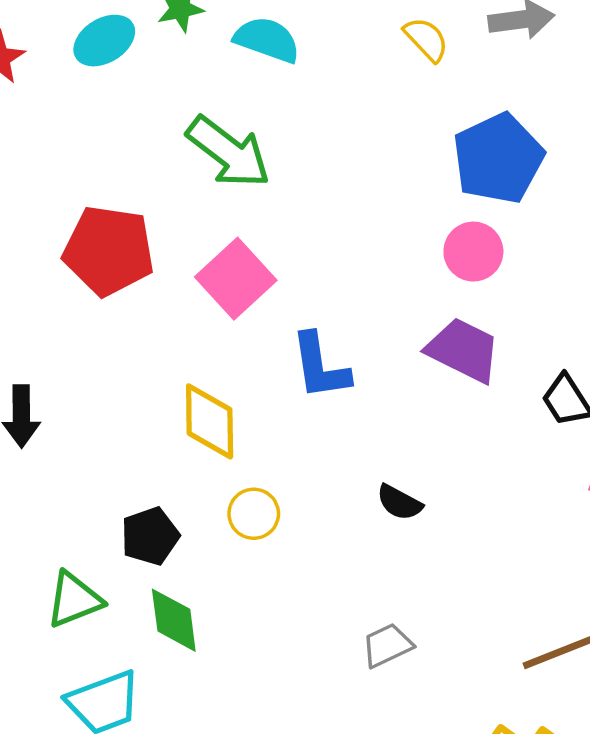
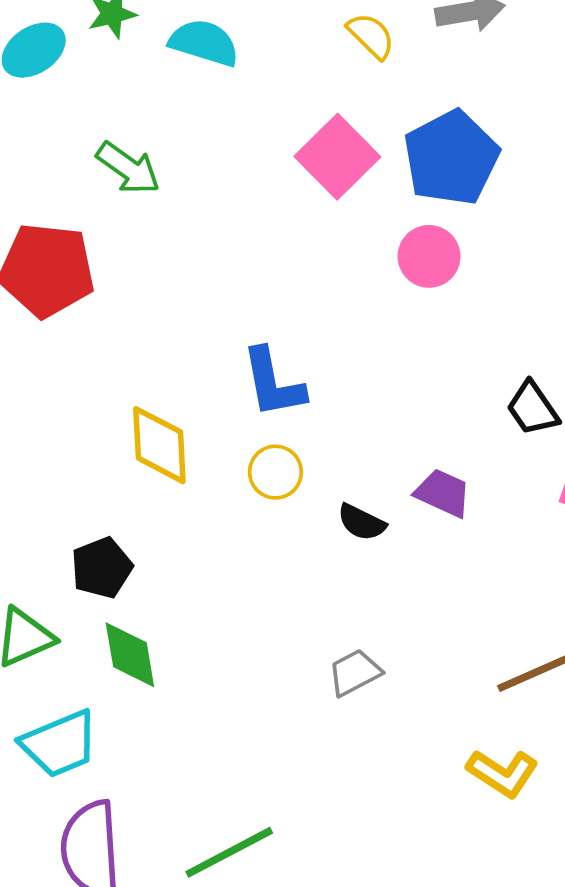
green arrow: (228, 152) -> (128, 168), moved, size x0.7
pink square: (236, 279) -> (337, 157), moved
purple trapezoid: (463, 350) -> (443, 493), moved, size x0.7
yellow circle: (254, 514) -> (275, 472), moved

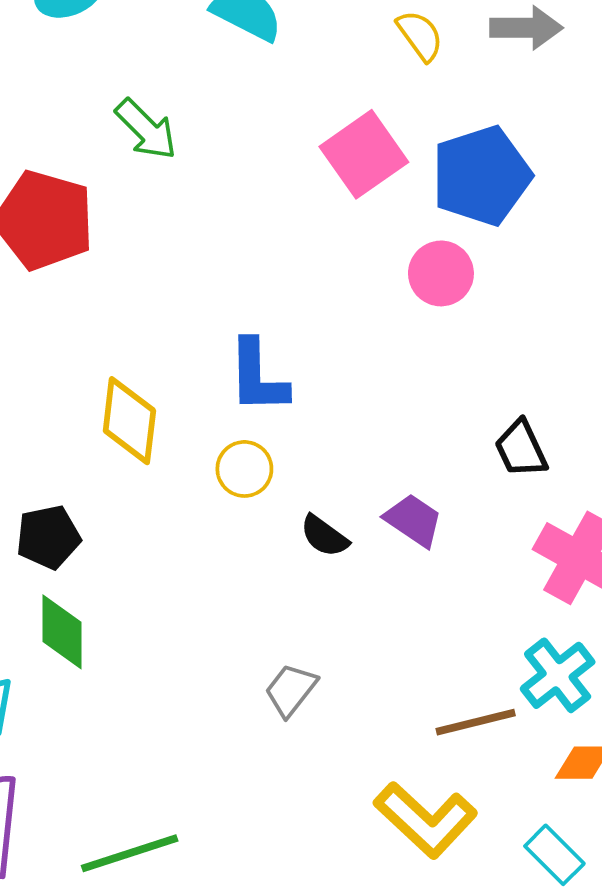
gray trapezoid: (355, 673) -> (291, 690), turned -34
yellow L-shape: (503, 773) -> (426, 820), size x1.4

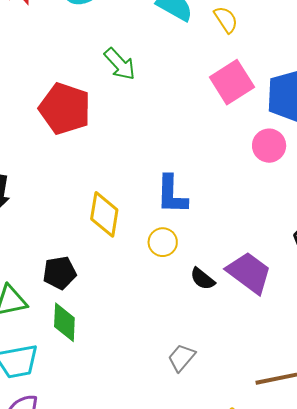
yellow semicircle: (420, 36) -> (226, 20), moved
purple trapezoid: (413, 520) -> (249, 273), size x1.5

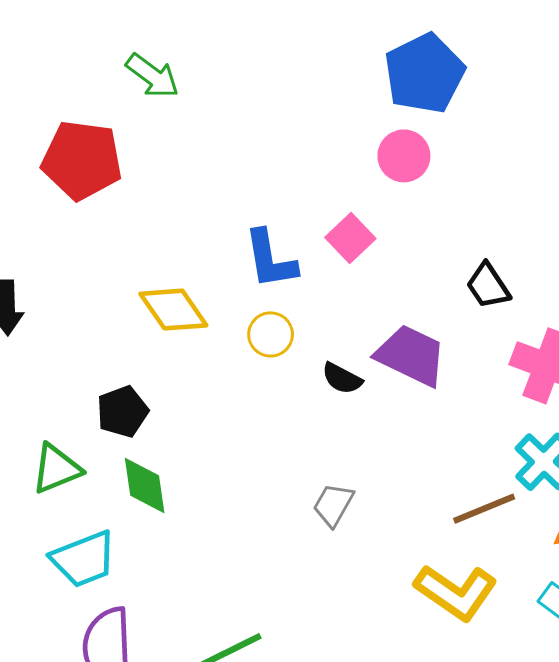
pink square: (232, 82) -> (350, 238), moved, size x0.7
yellow diamond: (104, 214) -> (173, 310), turned -33

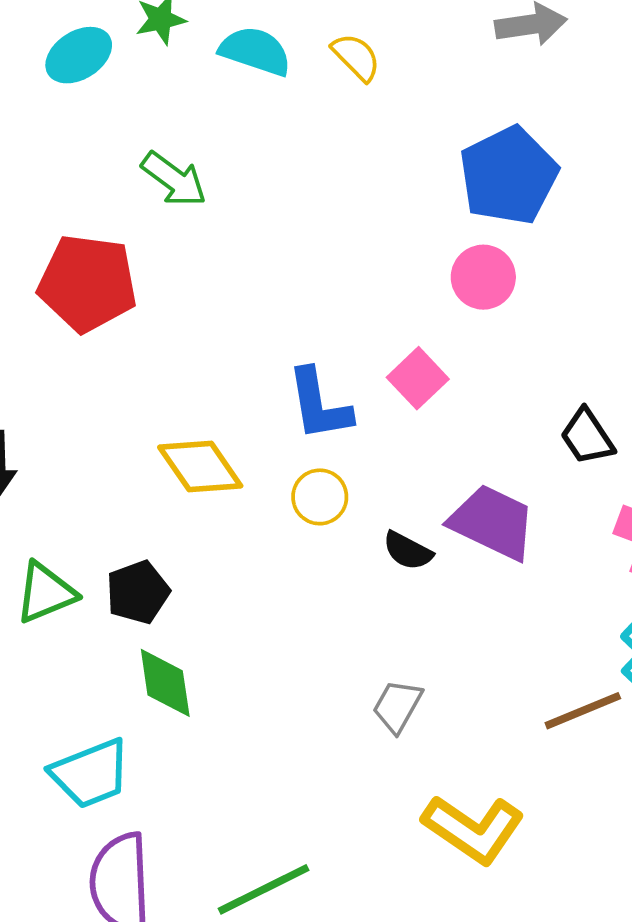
green triangle: (56, 469) -> (46, 593), moved
yellow L-shape: (456, 592) -> (473, 829), moved

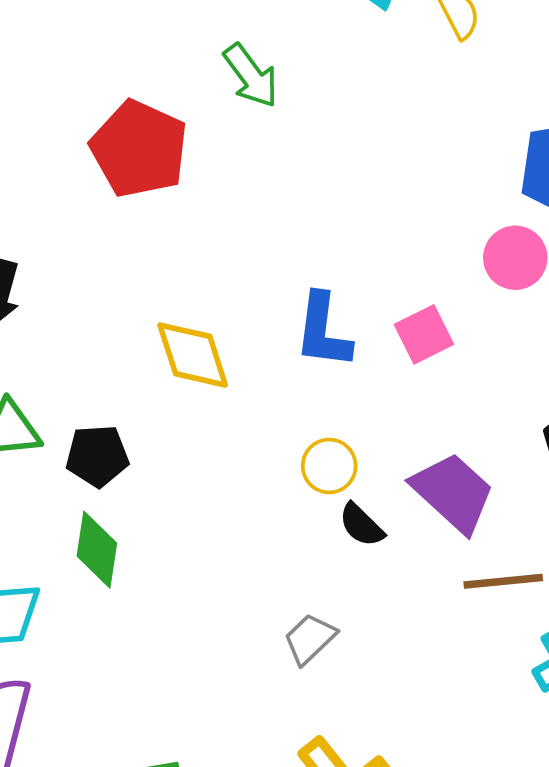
yellow circle: (320, 497) -> (329, 466), moved
black semicircle: (408, 551) -> (361, 525), moved
brown line: (583, 711) -> (503, 581), moved

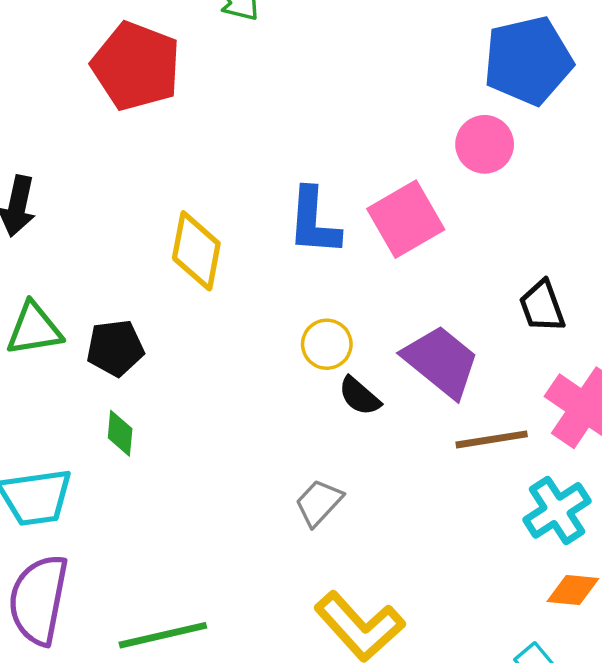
pink square: (424, 334) -> (406, 219), size x1.4
yellow diamond: (193, 355) -> (196, 251), turned 32
green diamond: (97, 550) -> (120, 433), size x0.7

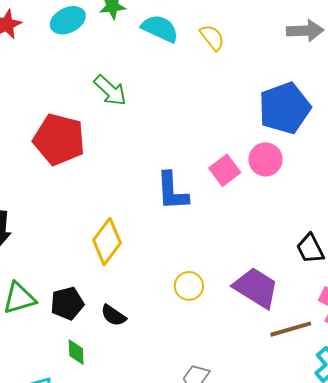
pink square: (406, 219) -> (225, 170), moved, size x0.7
blue L-shape: (314, 222) -> (172, 191), moved
yellow diamond: (196, 251) -> (107, 242), turned 33
black semicircle: (359, 396) -> (113, 315), moved

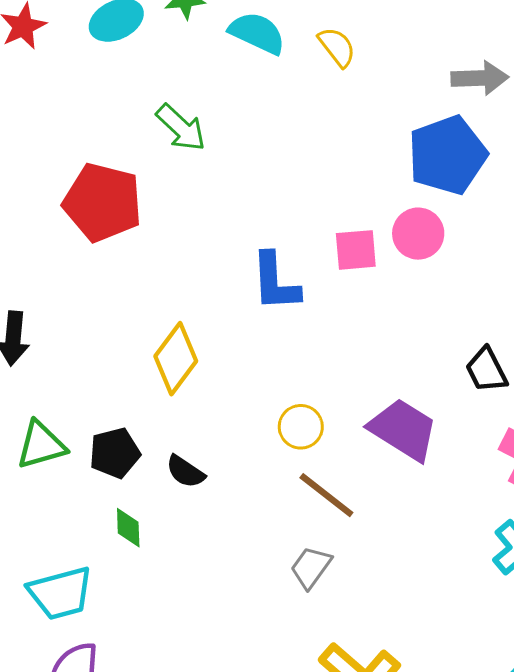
gray arrow: (305, 31) -> (480, 78), moved
pink square: (225, 170) -> (356, 250), turned 32
brown line: (291, 329) -> (326, 495), moved, turned 54

